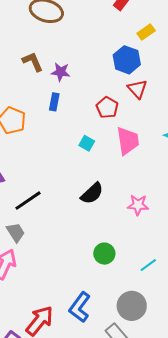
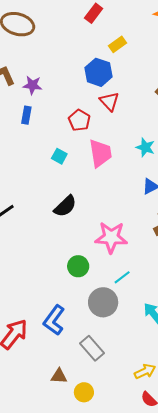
pink star: (138, 205) -> (111, 237), moved, size x1.5
gray circle: (132, 306) -> (103, 302), moved

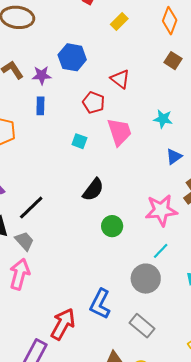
blue hexagon: (98, 72) -> (72, 57), moved
pink star: (111, 237) -> (161, 210), moved
green circle: (78, 266) -> (112, 226), moved

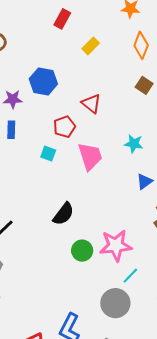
red pentagon: (94, 103) -> (64, 127), turned 30
cyan square: (79, 141) -> (48, 154), moved
pink star: (161, 210) -> (116, 245), moved

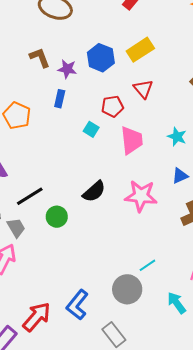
yellow rectangle: (91, 46) -> (140, 50), moved, size x1.5
pink star: (116, 245) -> (141, 196), moved
green circle: (82, 251) -> (57, 217), moved

